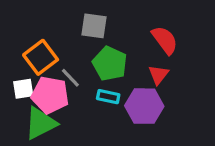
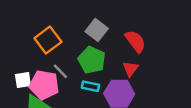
gray square: (94, 26) -> (97, 30), moved, turned 30
orange square: (41, 57) -> (48, 40), moved

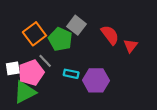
green pentagon: (92, 60) -> (60, 39), moved
red triangle: (130, 69) -> (131, 46), moved
pink pentagon: (44, 85) -> (31, 73), turned -30

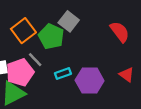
red semicircle: (110, 35) -> (120, 32), moved
red triangle: (131, 46) -> (127, 75), moved, turned -32
cyan rectangle: (71, 74) -> (63, 74), turned -32

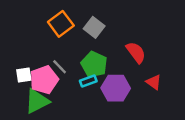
orange square: (23, 31) -> (61, 24), moved
red semicircle: (120, 32) -> (136, 52), moved
green pentagon: (51, 36) -> (94, 64), moved

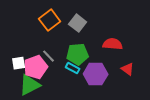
red semicircle: (136, 52) -> (113, 44), turned -48
green pentagon: (94, 64) -> (78, 54), turned -30
cyan rectangle: (88, 81) -> (73, 68), turned 48

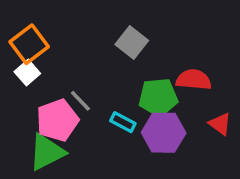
orange square: (50, 20) -> (29, 44), moved
green pentagon: (78, 54) -> (158, 97), moved
white square: (19, 63) -> (27, 73), moved, turned -32

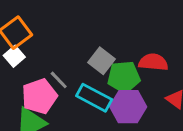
gray square: (132, 42) -> (102, 61), moved
cyan rectangle: (123, 122) -> (94, 98), size x1.6

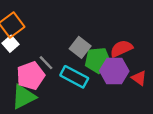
red semicircle: (153, 62) -> (121, 49), turned -30
purple hexagon: (128, 107) -> (114, 71), moved

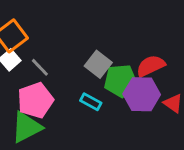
gray line: (46, 63) -> (40, 67), moved
cyan rectangle: (74, 77) -> (91, 102), size x0.6

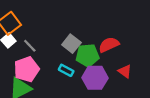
purple hexagon: (142, 94) -> (95, 78), moved

